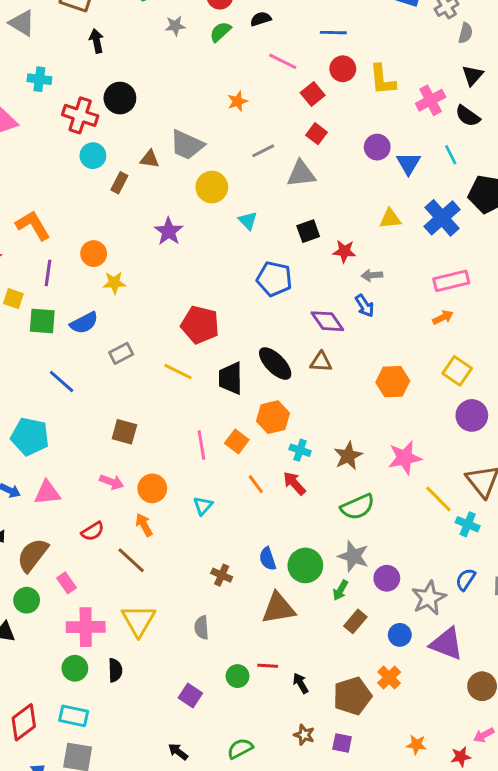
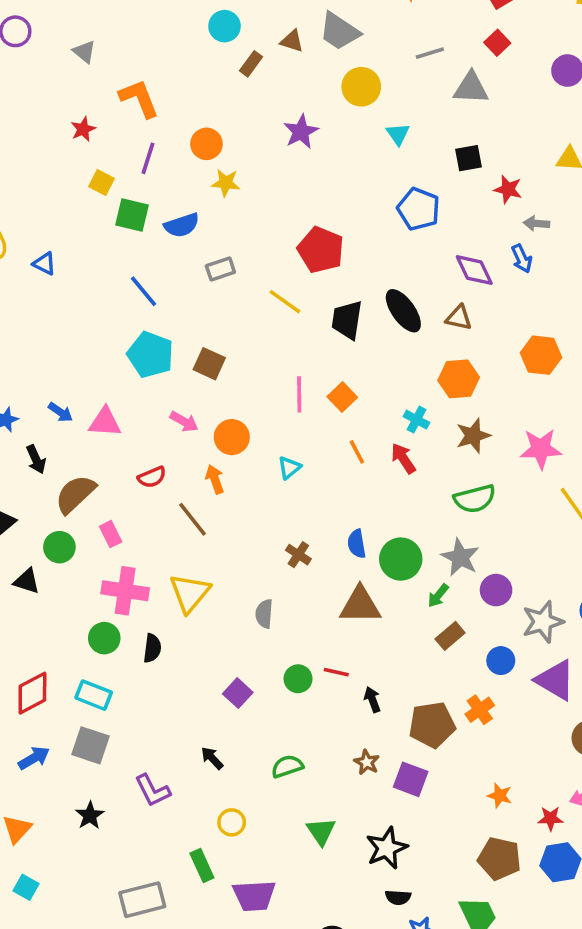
orange hexagon: (273, 417) -> (459, 379), moved
cyan pentagon: (30, 437) -> (150, 355), moved
purple square: (342, 743) -> (411, 779), size x1.4

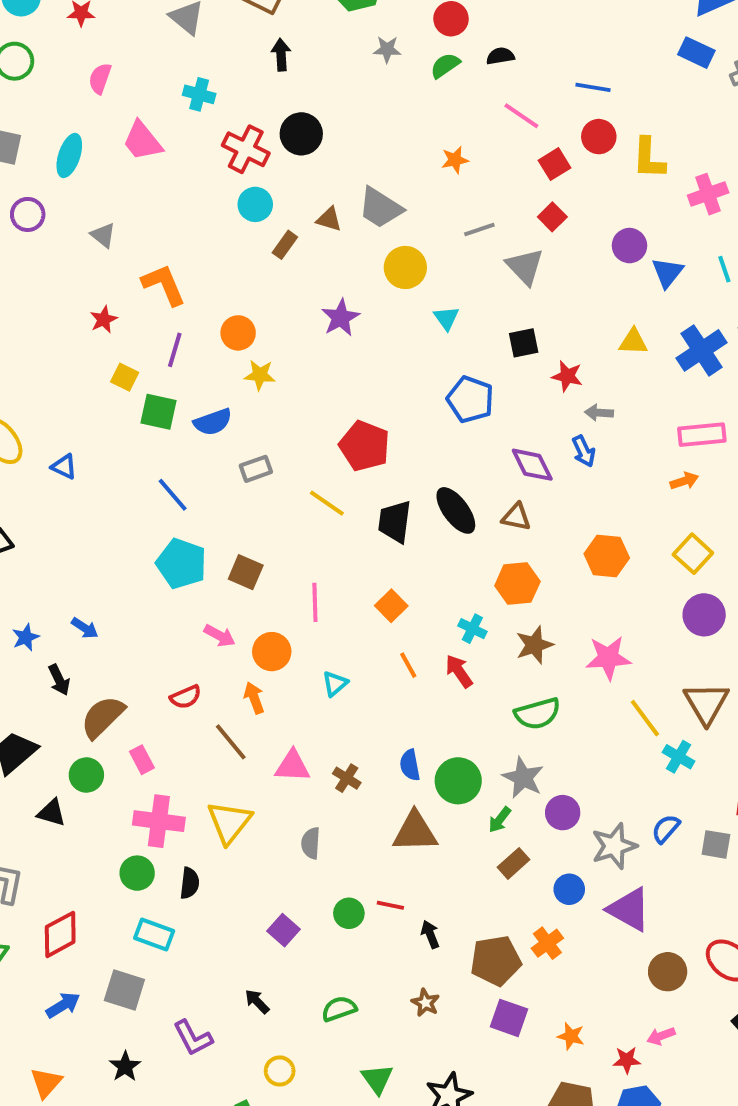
gray triangle: (471, 88) -> (525, 267), turned 45
pink line: (299, 394) -> (315, 602), moved
pink triangle: (105, 422) -> (292, 766), moved
cyan rectangle: (94, 695) -> (154, 935), moved
purple square: (411, 779) -> (509, 1018), moved

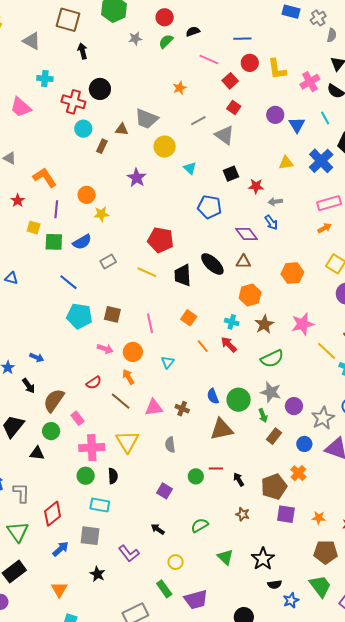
green arrow: (500, 820) -> (263, 415), turned -48

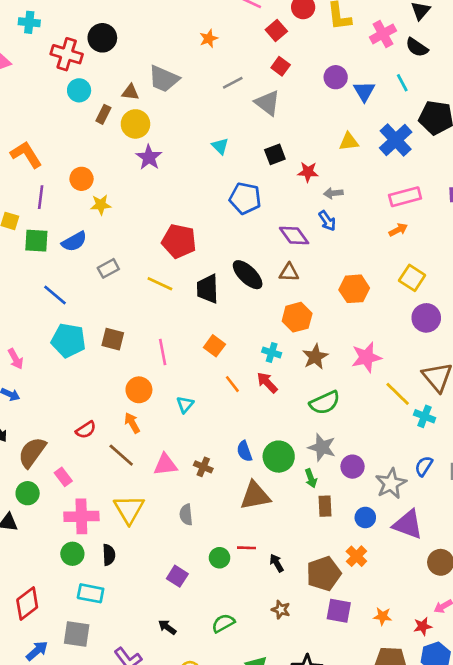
yellow circle: (165, 147) -> (135, 124), moved
pink arrow: (105, 349) -> (16, 359), moved, turned 42
brown rectangle: (274, 436) -> (325, 506), turned -42

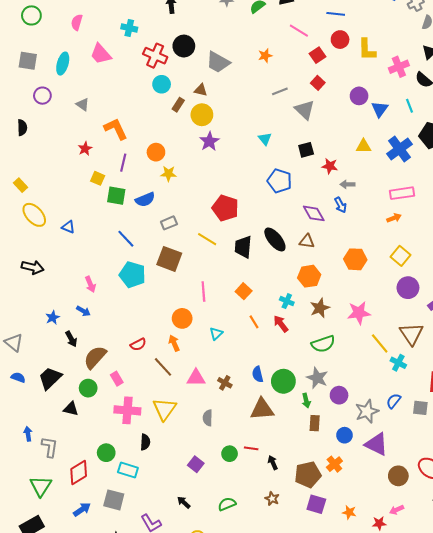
gray trapezoid: (164, 79) -> (218, 62), moved
brown square: (113, 339) -> (169, 259), moved, size x1.4
green circle: (72, 554) -> (106, 453), moved

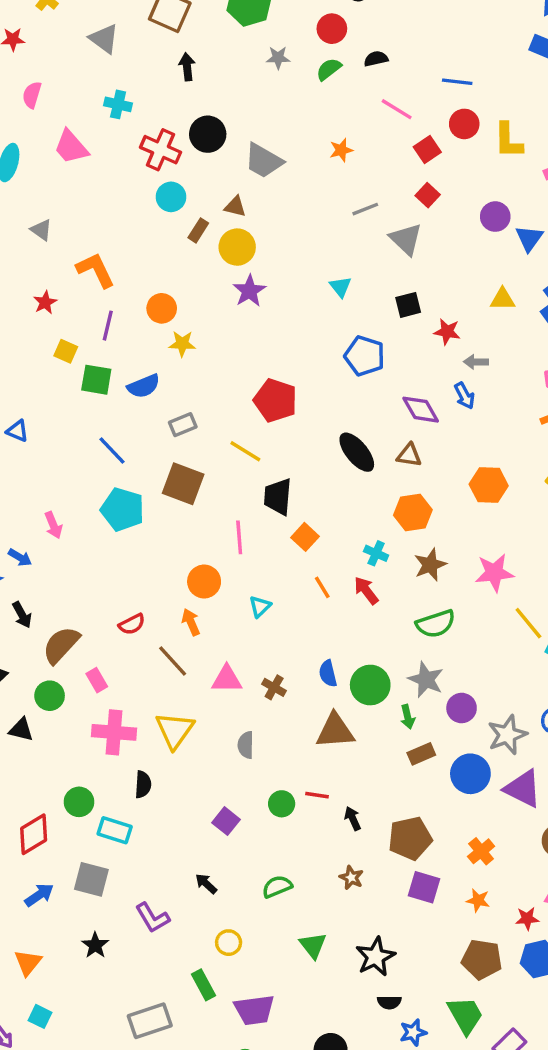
black trapezoid: (243, 247) -> (278, 497), moved
blue arrow: (83, 311) -> (20, 557), moved
brown rectangle: (315, 423) -> (421, 754), turned 63
blue circle: (344, 435) -> (470, 774), size x1.5
orange cross: (334, 464) -> (481, 851), moved

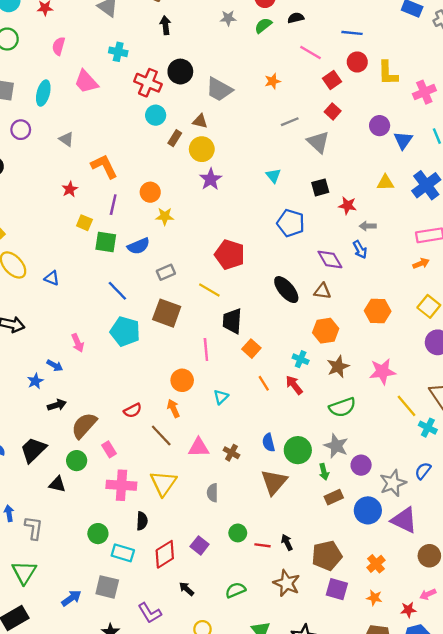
black arrow: (22, 615) -> (57, 405), turned -78
brown triangle: (335, 731) -> (274, 482), turned -44
red line: (317, 795) -> (263, 545), moved
red diamond: (34, 834) -> (165, 554), moved
brown star: (351, 878) -> (287, 583), size x1.6

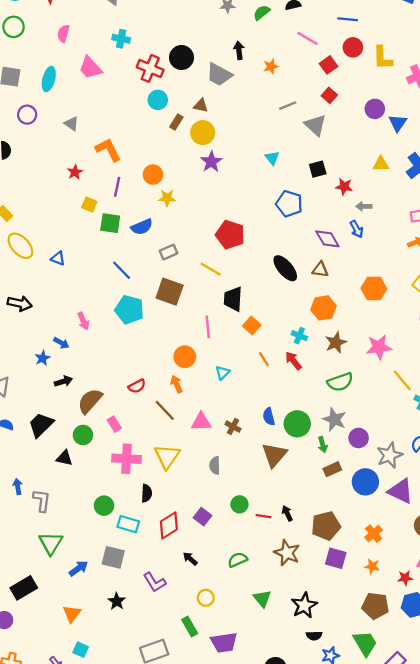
black arrow: (165, 25) -> (239, 50), moved
green triangle: (24, 572) -> (51, 543), moved

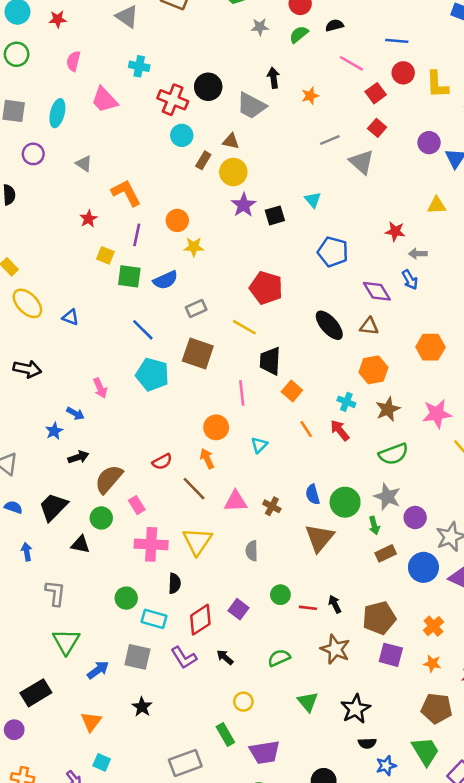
black square: (318, 169) -> (275, 215), moved
blue arrow: (18, 486) -> (27, 552), moved
purple L-shape: (155, 582) -> (184, 658), moved

